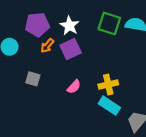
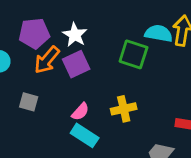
green square: (109, 23) -> (133, 54), moved
orange arrow: (47, 46) -> (47, 60), size x1.5
cyan rectangle: (109, 106) -> (85, 135), moved

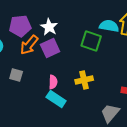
pink semicircle: (80, 112) -> (53, 82), turned -40

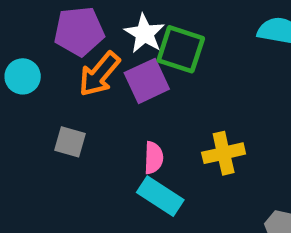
green square: (91, 41) -> (181, 49), moved

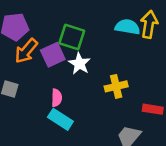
white star: (145, 34) -> (79, 64), moved
yellow cross: (224, 153) -> (116, 86), moved

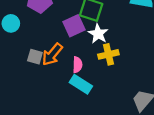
orange arrow: (26, 51) -> (52, 54), moved
yellow cross: (116, 86) -> (108, 54), moved

